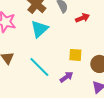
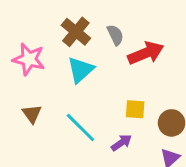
red arrow: (82, 18) -> (146, 53), size x1.6

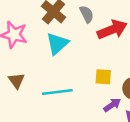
cyan line: (80, 127) -> (57, 92), turned -52
purple arrow: (121, 143) -> (112, 105), moved

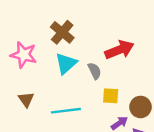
gray semicircle: (87, 14) -> (95, 71), moved

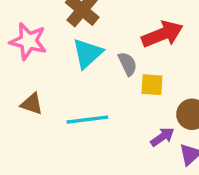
yellow square: (111, 96) -> (152, 85), moved
brown triangle: (26, 99) -> (32, 104), turned -35

